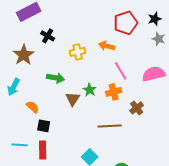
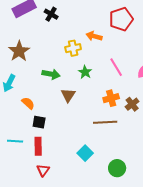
black cross: (48, 36) -> (51, 14), moved
orange arrow: (107, 46) -> (94, 36), moved
green star: (90, 90) -> (85, 72), moved
orange cross: (114, 92) -> (111, 98), moved

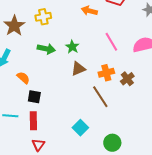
yellow cross: (73, 48) -> (43, 17), moved
green star: (85, 72) -> (72, 47), moved
brown triangle: (68, 95) -> (78, 69), moved, turned 35
brown line: (105, 122) -> (100, 97), turned 60

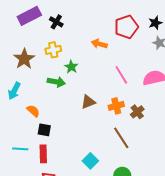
green star: (72, 47) -> (71, 67), moved
brown line: (100, 97) -> (121, 138), moved

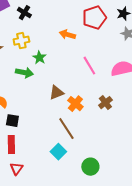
orange cross: (116, 106) -> (75, 104), moved, turned -35
brown line: (121, 138) -> (66, 129), moved

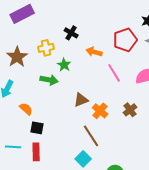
black cross: (24, 13) -> (71, 33), moved
red pentagon: (94, 18) -> (125, 40), moved
orange arrow: (67, 35) -> (94, 52), moved

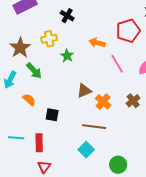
black cross: (71, 33) -> (67, 16), moved
green arrow: (49, 80) -> (34, 71), moved, turned 36
black square: (37, 128) -> (52, 115), moved
brown line: (91, 136) -> (94, 127), turned -50

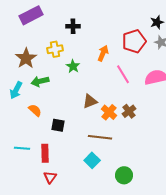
black cross: (67, 16) -> (73, 26), turned -32
orange arrow: (97, 43) -> (103, 53), turned 98
green arrow: (34, 71) -> (40, 81), turned 120
brown cross: (133, 101) -> (129, 111), moved

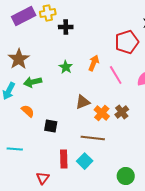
yellow cross: (55, 49) -> (48, 13), moved
orange arrow: (103, 53) -> (94, 63), moved
red rectangle: (45, 153) -> (64, 159), moved
green circle: (124, 175) -> (126, 176), moved

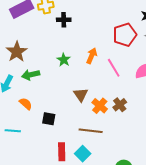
brown triangle: (83, 102) -> (81, 95), turned -42
cyan line: (15, 149) -> (13, 131), moved

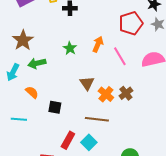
red rectangle: (62, 152) -> (68, 140), turned 30

